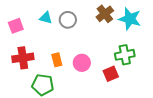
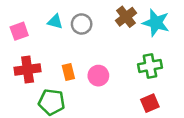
red square: (111, 74) -> (150, 103), moved

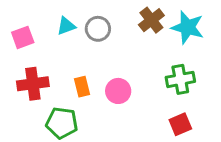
cyan triangle: (55, 22) -> (66, 26), turned -35

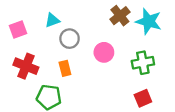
gray circle: (98, 29) -> (70, 39), moved
red cross: (33, 84) -> (26, 66), turned 30
pink circle: (118, 91) -> (104, 52), moved

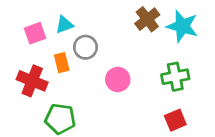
pink square: (18, 29) -> (35, 33), moved
pink circle: (104, 52) -> (118, 79), moved
orange rectangle: (65, 68) -> (62, 63), moved

